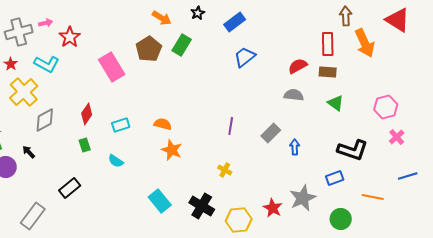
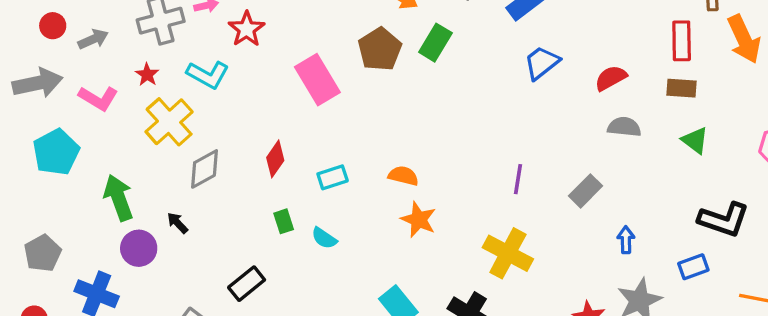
red semicircle: (298, 66) -> (611, 78), moved
green rectangle: (85, 145) -> (284, 221), moved
blue arrow: (295, 147) -> (626, 240), moved
yellow cross: (225, 170) -> (508, 253), size x2.0

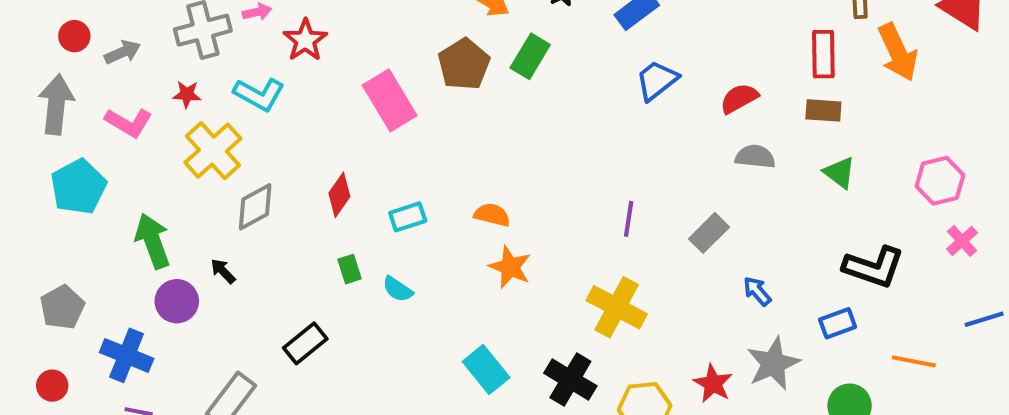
red star: (147, 75) -> (187, 94), turned -30
gray arrow: (38, 83) -> (56, 104), turned -72
blue arrow: (626, 240) -> (757, 291), turned -40

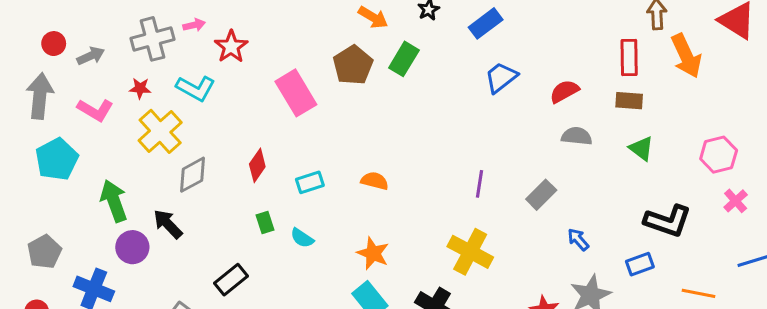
orange star: (510, 267) -> (373, 253), moved
black arrow: (223, 271) -> (168, 224), size x1.5

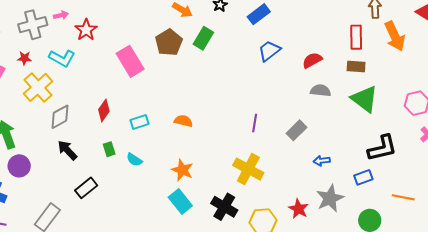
green triangle: (641, 148) -> (364, 99), size x1.6
black L-shape: (668, 221) -> (382, 148), turned -32
black arrow: (168, 224) -> (67, 150), moved
blue arrow: (578, 239) -> (322, 161), turned -56

